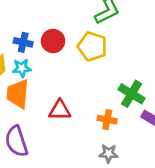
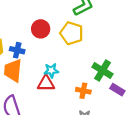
blue cross: (23, 42) -> (17, 50), moved
cyan star: (22, 68) -> (51, 70), moved

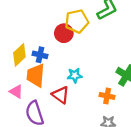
yellow pentagon: (72, 33) -> (77, 21), moved, turned -30
red triangle: (46, 83) -> (61, 95), moved, turned 36

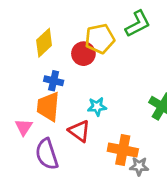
yellow diamond: (19, 55) -> (44, 43), moved
pink triangle: (16, 92) -> (24, 127), turned 32
orange cross: (107, 96) -> (123, 150), moved, size x1.5

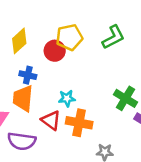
green L-shape: (138, 24) -> (113, 37), moved
orange cross: (123, 150) -> (79, 123), moved
purple semicircle: (47, 154) -> (22, 141), turned -64

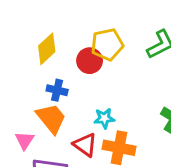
orange trapezoid: (23, 98) -> (51, 118), turned 136

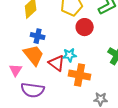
red circle: (90, 61) -> (85, 27), moved
red triangle: (85, 145) -> (57, 63), moved

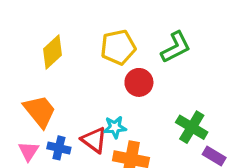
blue cross: (38, 36) -> (59, 148), moved
orange trapezoid: (34, 55) -> (40, 111), moved

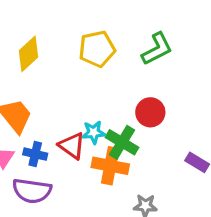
red circle: (139, 82) -> (150, 112), moved
green cross: (192, 127) -> (122, 142), moved

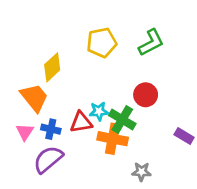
yellow diamond: (29, 54) -> (52, 67), moved
red triangle: (72, 146) -> (81, 122), turned -45
purple semicircle: (32, 191) -> (48, 159), turned 132

